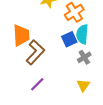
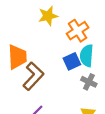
gray cross: (84, 57) -> (89, 82), turned -32

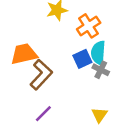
orange trapezoid: (17, 57) -> (24, 54), turned -100
gray cross: (89, 82) -> (101, 70), moved

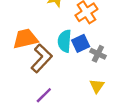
cyan semicircle: (98, 53) -> (65, 41), moved
yellow triangle: (99, 115) -> (97, 86), moved

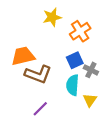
cyan semicircle: (65, 41) -> (73, 85), moved
brown L-shape: (41, 58) -> (38, 74), turned 68

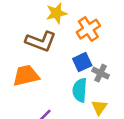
orange trapezoid: (23, 56) -> (26, 76), moved
brown L-shape: (38, 74) -> (41, 41), moved

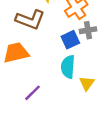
gray cross: (101, 73) -> (88, 30), moved, turned -35

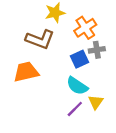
cyan semicircle: (68, 67) -> (77, 86), turned -60
purple line: (33, 93) -> (75, 109), moved

